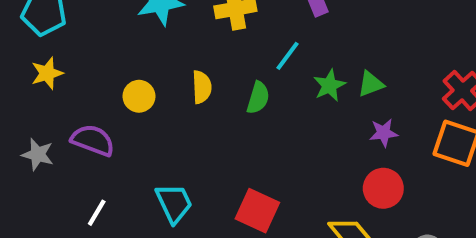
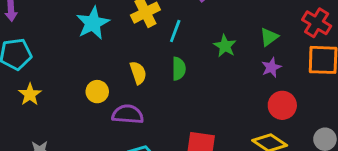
cyan line: (288, 56) -> (175, 31), moved
green triangle: (371, 84) -> (269, 37), moved
purple semicircle: (93, 140) -> (128, 114), moved

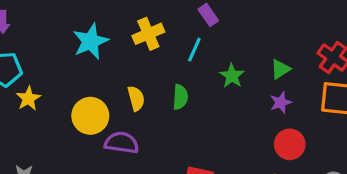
cyan line: (175, 31) -> (194, 50), moved
yellow circle: (97, 92) -> (90, 116), size x1.5
yellow star: (30, 94) -> (28, 98), moved

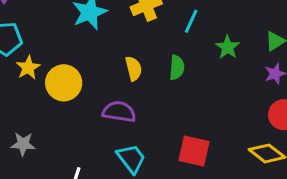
yellow circle: (90, 116) -> (64, 83), moved

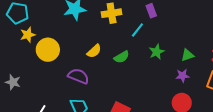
green semicircle: (177, 67) -> (122, 57), turned 42
yellow semicircle: (134, 68) -> (94, 51), turned 49

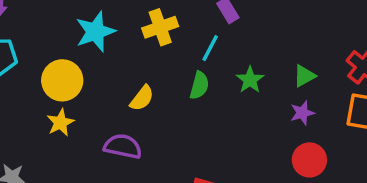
yellow star: (28, 35) -> (60, 123), moved
yellow circle: (48, 50) -> (62, 80), moved
green semicircle: (122, 57) -> (199, 85), moved, turned -35

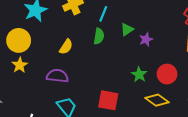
green triangle: (304, 76) -> (127, 29), moved
green star: (250, 80) -> (139, 75), moved
purple star: (302, 113) -> (146, 39), moved

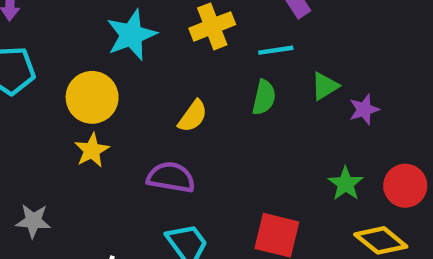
cyan line: (103, 14) -> (276, 50), turned 56

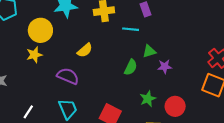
green semicircle: (264, 97) -> (131, 67), moved

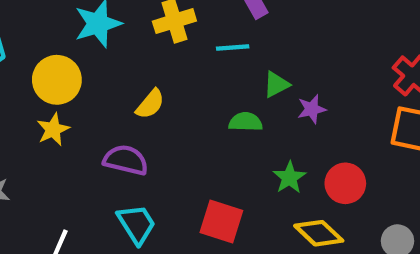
green semicircle: (131, 67) -> (246, 122), turned -105

